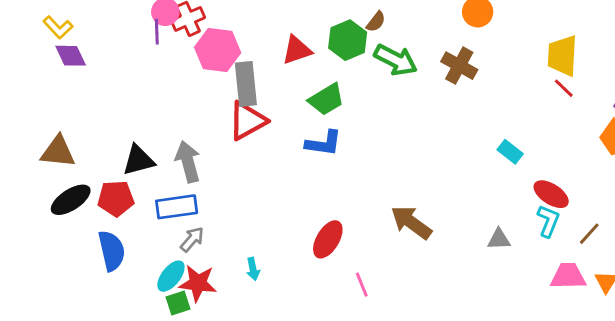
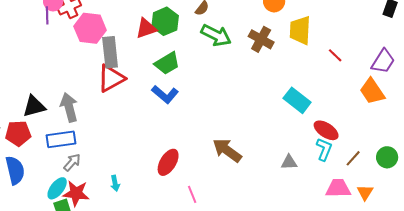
green hexagon: (348, 40) -> (165, 21), moved
yellow trapezoid: (562, 56) -> (300, 30), moved
blue L-shape: (324, 143) -> (165, 94), turned 32
cyan rectangle: (510, 152) -> (297, 100), size x1.5

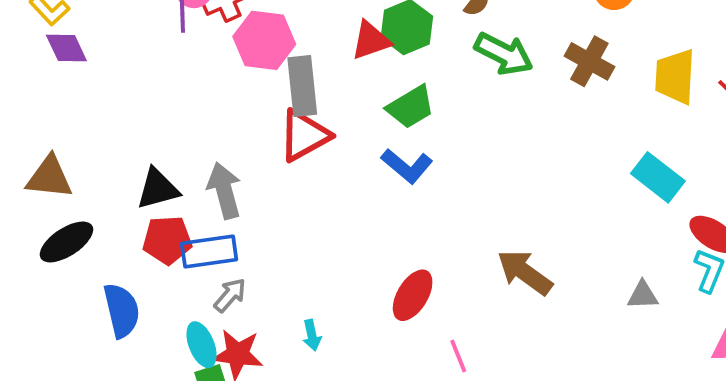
yellow trapezoid: (300, 30) -> (675, 77), moved
red pentagon: (18, 133) -> (167, 240), moved
cyan ellipse: (57, 188) -> (201, 345), turned -60

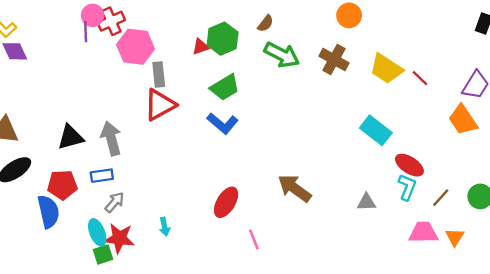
red triangle: (371, 40) -> (201, 47), size x0.7
yellow trapezoid: (675, 77) -> (386, 69), turned -60
gray rectangle: (302, 86) -> (159, 75), size x0.7
red pentagon: (167, 240) -> (62, 185), moved
blue rectangle: (209, 251) -> (102, 176), size x0.7

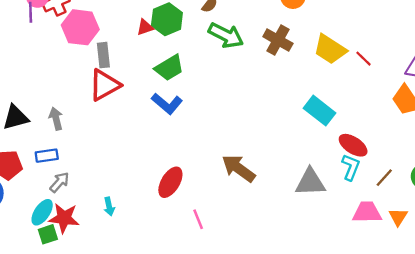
gray arrow: (111, 138) -> (56, 119), size x0.7
gray triangle: (366, 202) -> (310, 182), size x1.6
cyan ellipse: (97, 232) -> (42, 212), turned 56

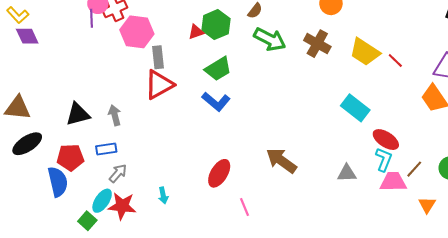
gray triangle: (310, 182) -> (347, 173), size x0.7
pink trapezoid: (367, 212) -> (393, 182), moved
green square: (48, 234) -> (87, 221), moved, turned -30

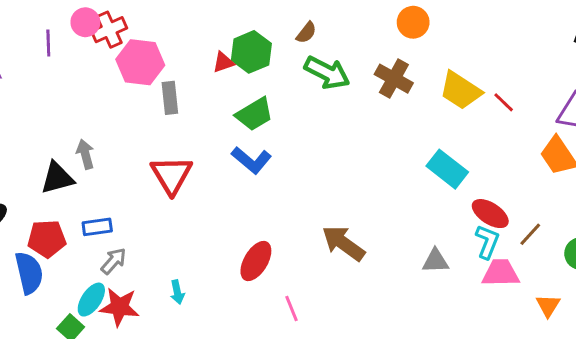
purple line: (92, 18) -> (48, 43), moved
red triangle: (159, 85) -> (171, 175), moved, turned -32
gray arrow: (115, 115) -> (85, 154), moved
brown line: (414, 169) -> (530, 234), moved

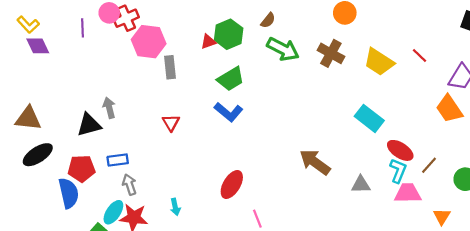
red line: (504, 102) -> (419, 56), moved
red triangle: (171, 175) -> (171, 123), size x0.6
brown arrow: (343, 243) -> (315, 162), moved
gray arrow: (114, 261) -> (129, 185), turned -60

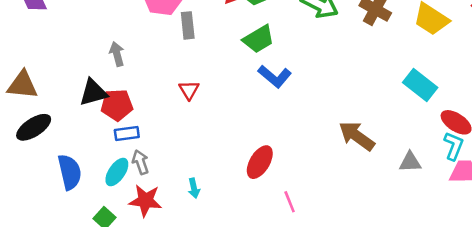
gray arrow: (109, 108) -> (117, 54), moved
blue L-shape: (229, 112) -> (275, 76), moved
red pentagon: (81, 169) -> (117, 105), moved
cyan ellipse: (113, 212) -> (117, 172), moved

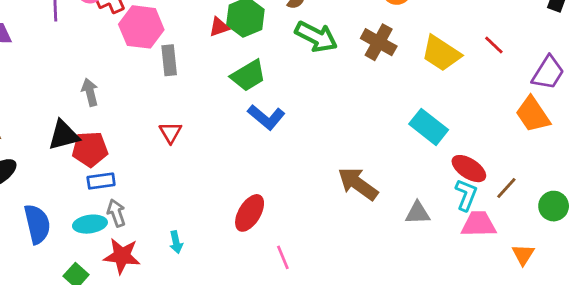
cyan ellipse: (117, 172) -> (90, 224), turned 48

